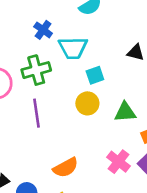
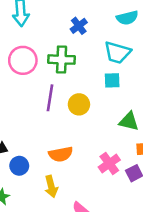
cyan trapezoid: (73, 48) -> (117, 52), moved
yellow circle: (87, 103) -> (79, 104), moved

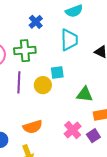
cyan trapezoid: (117, 52) -> (69, 40), turned -100
cyan square: (112, 80) -> (57, 73), moved

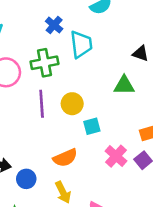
cyan trapezoid: (69, 40) -> (81, 44), moved
cyan square: (57, 73) -> (92, 126), moved
green triangle: (85, 94) -> (124, 85), moved

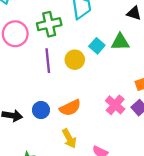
cyan square: (92, 126) -> (97, 46), moved, turned -32
blue circle: (26, 179) -> (41, 110), moved

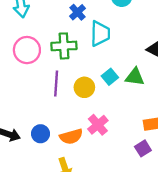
pink cross: (115, 105) -> (98, 125), moved

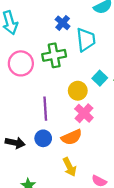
purple line: (56, 84) -> (45, 109), moved
pink cross: (98, 125) -> (84, 113), moved

